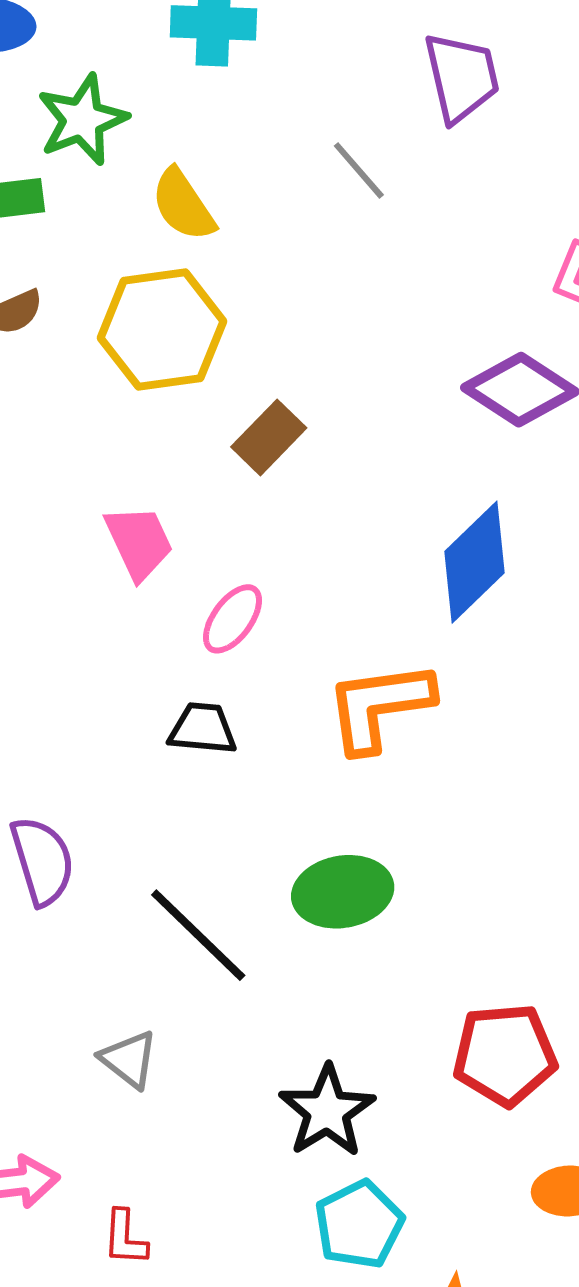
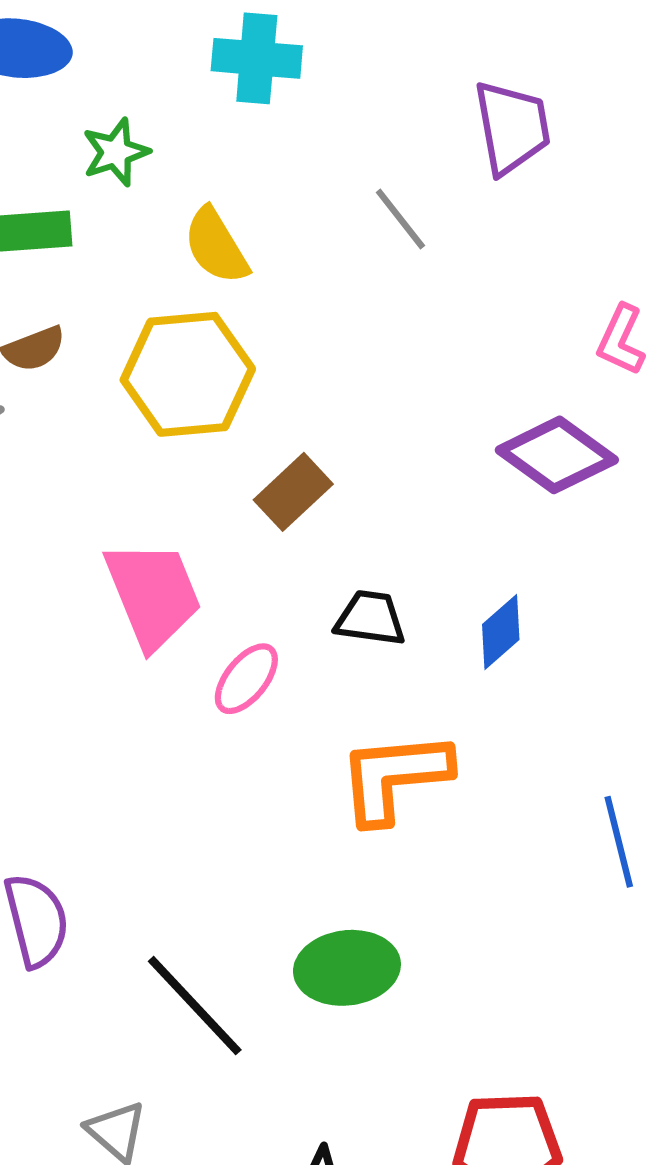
green star: (82, 120) -> (116, 152), size x0.7
pink trapezoid: (139, 542) -> (153, 594), size x1.4
blue diamond: (474, 562) -> (501, 632), size x0.6
black trapezoid: (203, 729) -> (370, 618), moved

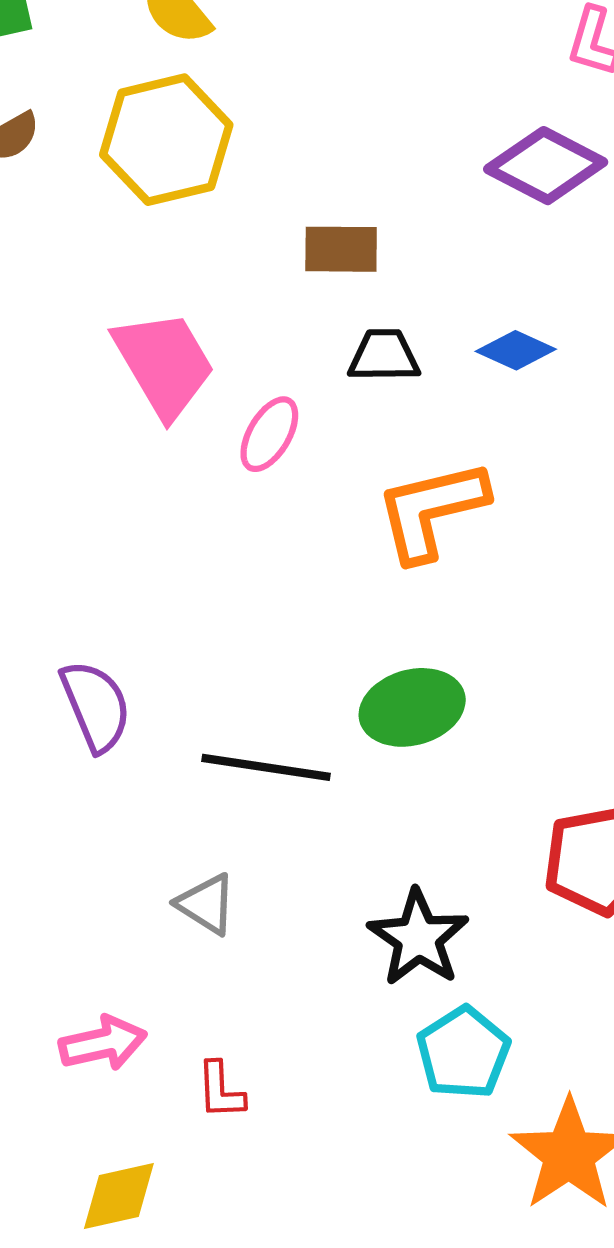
brown rectangle: (293, 492) -> (341, 249), moved, turned 52
blue diamond: (501, 632) -> (516, 350), turned 74
black line: (195, 1006) -> (266, 767), turned -30

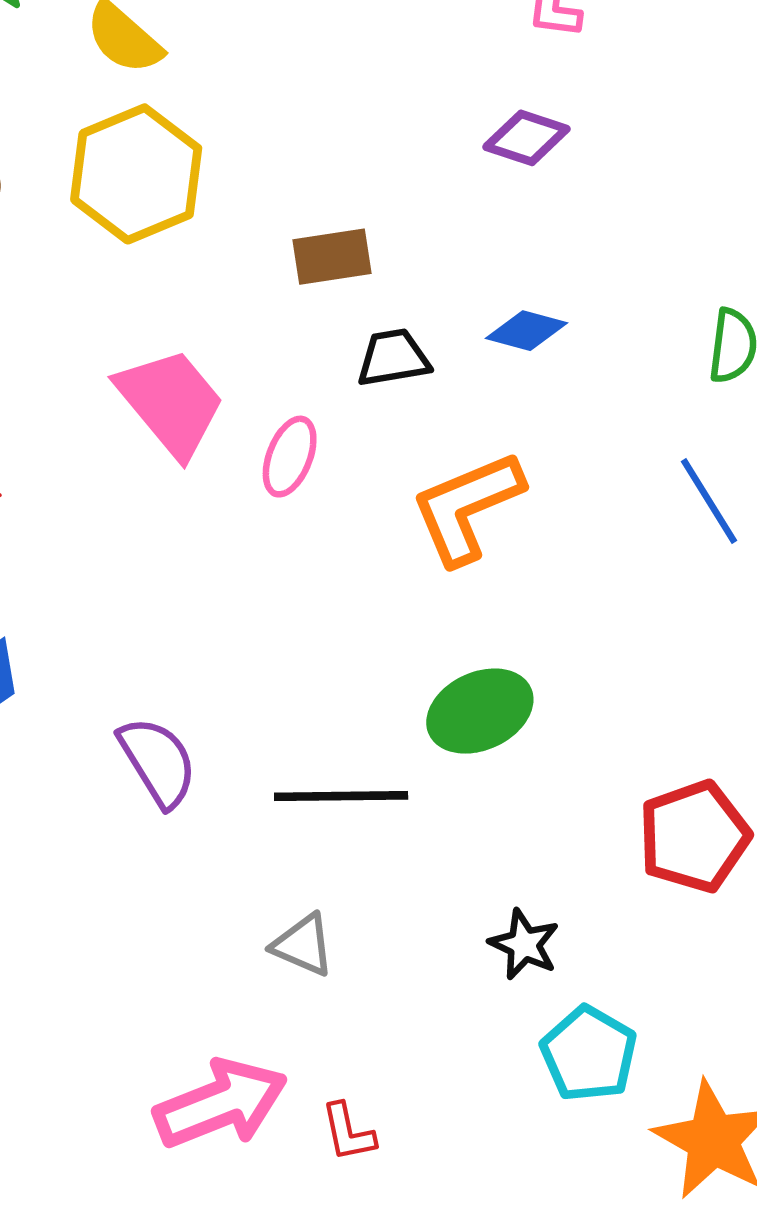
purple diamond: (546, 166) -> (526, 138), size x0.7
black star: (418, 938) -> (524, 944), size x0.7
pink arrow: (103, 1043) -> (221, 1104), size x1.5

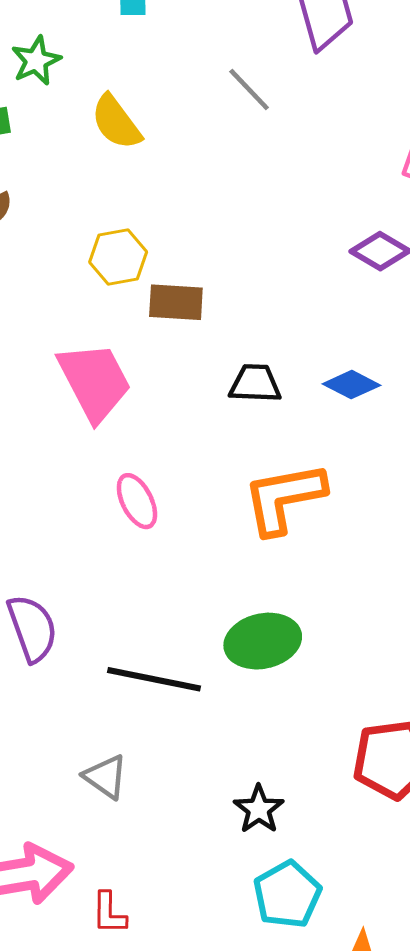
yellow hexagon: (136, 174) -> (118, 257), moved, size x0.6
brown rectangle: (332, 257) -> (176, 302), moved
pink ellipse: (290, 457) -> (137, 501), moved, turned -60

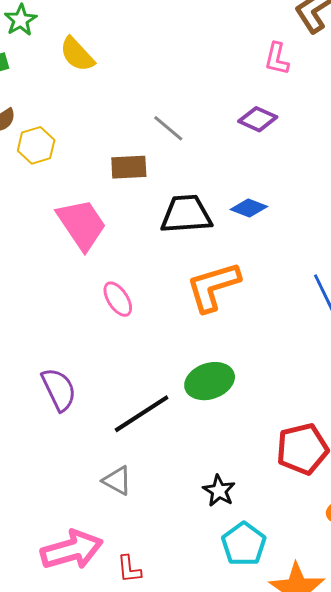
gray line: (249, 90) -> (168, 128), moved
yellow hexagon: (118, 257) -> (36, 145), moved
black trapezoid: (255, 384) -> (186, 214), size x1.5
black line: (154, 679) -> (142, 414), turned -38

